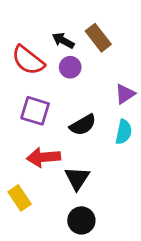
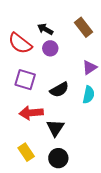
brown rectangle: (98, 38) -> (84, 27), moved
yellow rectangle: (20, 198) -> (26, 152), moved

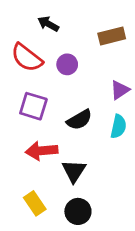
brown rectangle: (84, 27) -> (112, 36), turned -66
black arrow: (45, 29) -> (48, 24), moved

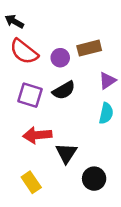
black arrow: (48, 24) -> (14, 21), moved
brown rectangle: (112, 36) -> (89, 48), moved
black semicircle: (79, 120) -> (64, 90), moved
black circle: (78, 211) -> (94, 179), moved

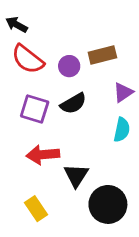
black circle: (94, 179) -> (108, 204), size x1.4

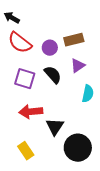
purple triangle: (123, 92) -> (78, 66), moved
black semicircle: (73, 103) -> (53, 75), turned -102

